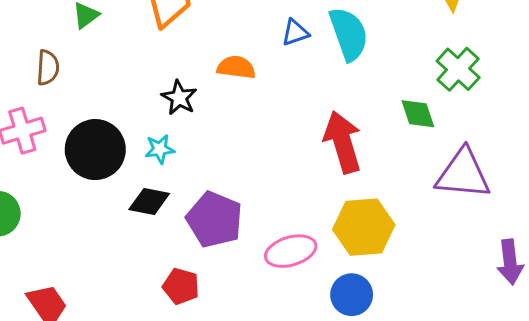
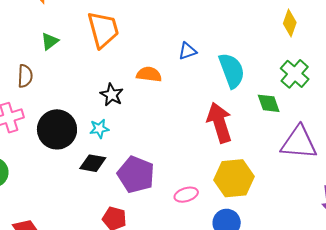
cyan semicircle: (349, 34) -> (232, 71), moved
pink ellipse: (291, 251) -> (186, 195), size x0.7

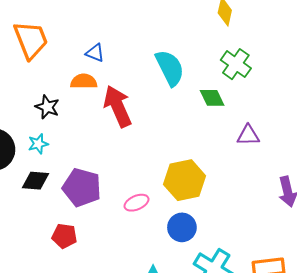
blue triangle: (187, 51) -> (95, 53), moved, turned 48
red arrow: (219, 123) -> (118, 106), moved
purple triangle: (299, 143) -> (248, 135), size x0.6

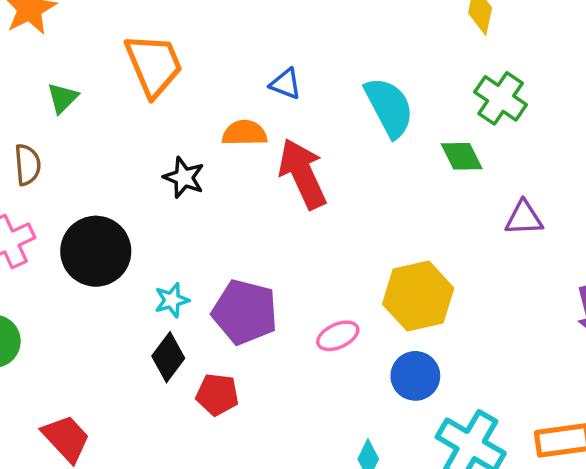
blue triangle: (95, 53) -> (286, 84), moved
cyan star: (38, 144) -> (172, 300), moved
black diamond: (35, 181) -> (168, 357), moved, turned -56

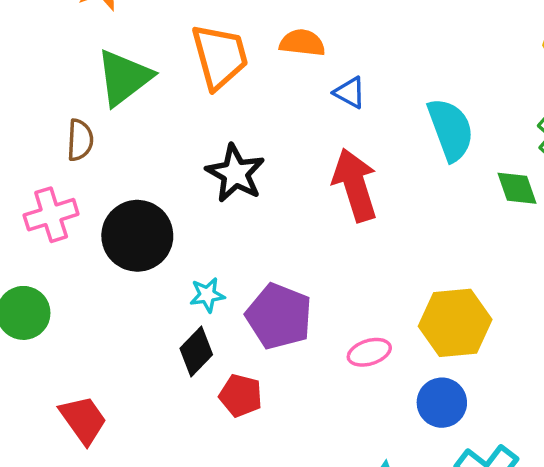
green triangle: (63, 98) -> (124, 78), size x1.8
orange semicircle: (245, 133) -> (302, 43), moved
black star: (184, 177) -> (235, 173), size x1.4

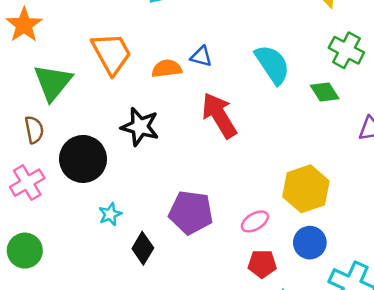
orange semicircle: (302, 43) -> (167, 69), moved
black circle: (137, 236) -> (83, 159), moved
cyan star: (207, 295) -> (110, 214), moved
red pentagon: (241, 396) -> (262, 264), moved

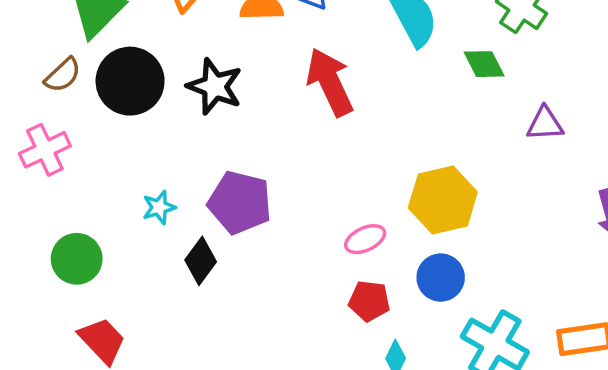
brown semicircle: (34, 130) -> (63, 75), turned 52
black circle: (83, 159) -> (130, 81), moved
purple pentagon: (191, 212) -> (240, 203), moved
green circle: (25, 251) -> (77, 259), moved

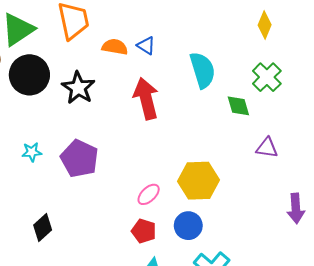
pink ellipse: (365, 239) -> (149, 194), turned -30
black diamond: (201, 261) -> (43, 227), moved

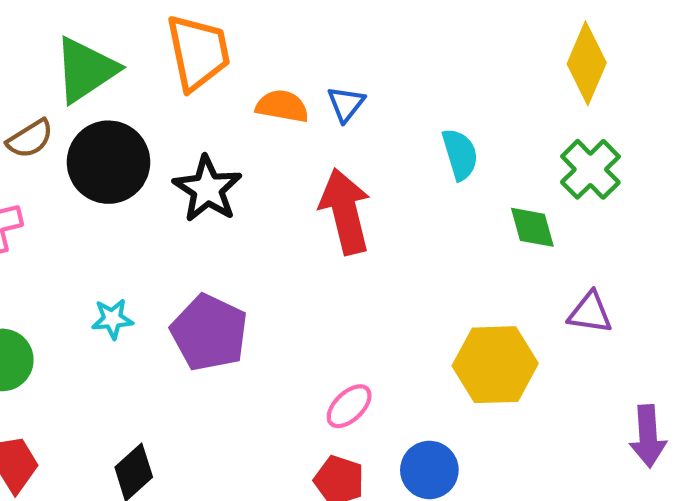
yellow diamond: (265, 25) -> (587, 63), size x1.4
blue triangle: (146, 46) -> (346, 104), turned 36
cyan semicircle: (203, 70) -> (460, 154), size x0.7
yellow hexagon: (199, 181) -> (495, 365), moved

